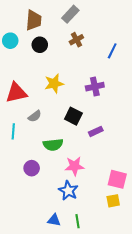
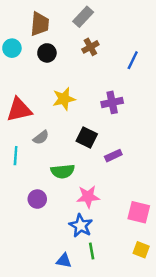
yellow square: (113, 201) -> (141, 250), moved, turned 32
green line: (78, 221) -> (92, 251), moved

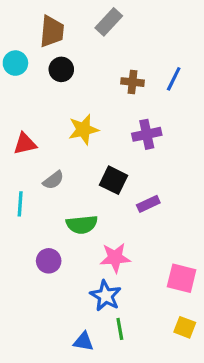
brown cross: (90, 47) -> (133, 82), moved, turned 35
red triangle: (19, 110) -> (25, 144), size x0.7

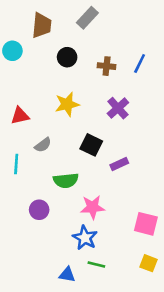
black circle: (61, 69) -> (67, 57), moved
purple cross: (147, 134) -> (118, 108), turned -30
green line: (120, 329) -> (96, 264), turned -66

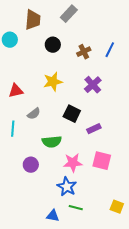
brown cross: (107, 66) -> (84, 52), turned -32
pink square: (146, 224) -> (102, 161), moved

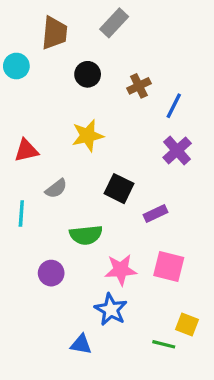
blue line: (110, 50) -> (174, 106), moved
purple cross: (93, 85) -> (177, 150), moved
yellow square: (117, 207) -> (187, 324), moved
green line: (76, 208) -> (164, 344), moved
blue triangle: (53, 216) -> (81, 344), moved

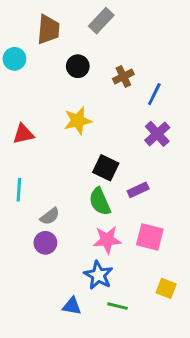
gray semicircle: (56, 189) -> (50, 216), moved
green semicircle: (86, 235) -> (100, 202), moved, turned 72
green line: (164, 344) -> (117, 306), moved

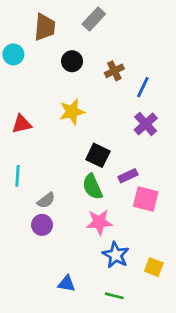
pink square: (150, 237) -> (146, 199), moved
blue star: (98, 275) -> (116, 255), moved
green line: (117, 306) -> (114, 296), moved

